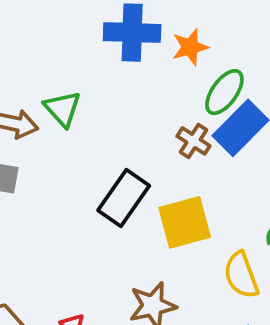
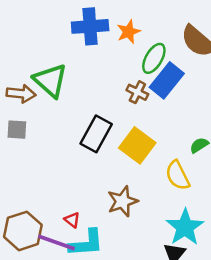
green triangle: (63, 109) -> (50, 81), size x1.4
yellow square: (185, 222) -> (137, 145), turned -32

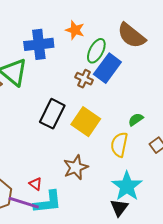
blue cross: (90, 26) -> (39, 44), moved
orange star: (129, 32) -> (75, 30), turned -30
yellow semicircle: (178, 175) -> (119, 145), turned 40

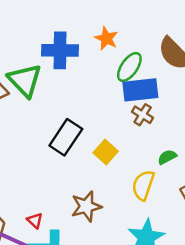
blue rectangle: (107, 68) -> (140, 90), turned 40
brown cross: (84, 79) -> (143, 115), moved
yellow square: (86, 122) -> (106, 152), size x0.7

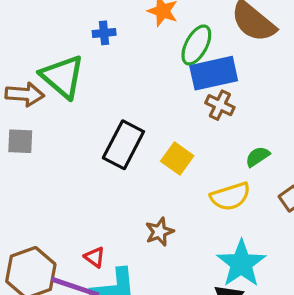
blue cross: (60, 50) -> (104, 33), size x0.5
yellow semicircle: (143, 185) -> (230, 196), turned -120
brown star: (86, 206) -> (159, 232), size x0.7

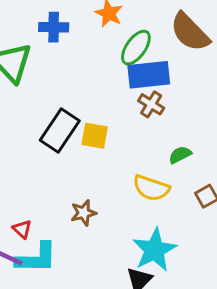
blue cross: (104, 33) -> (54, 27), size x1.4
yellow square: (177, 158) -> (95, 136), moved, turned -32
yellow semicircle: (230, 196) -> (151, 188), turned 30

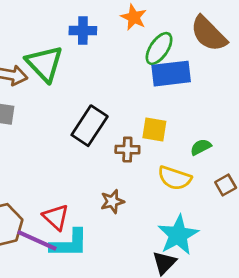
brown cross: (151, 104) -> (127, 150), moved, turned -30
yellow square: (95, 136) -> (154, 129), moved
red triangle: (22, 229) -> (56, 217), size x1.5

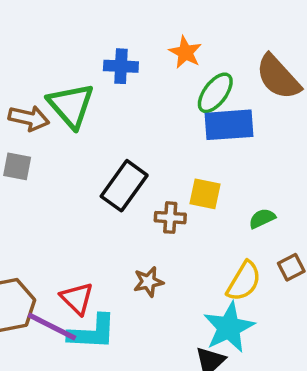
yellow semicircle: (175, 178) -> (244, 281), moved, turned -80

